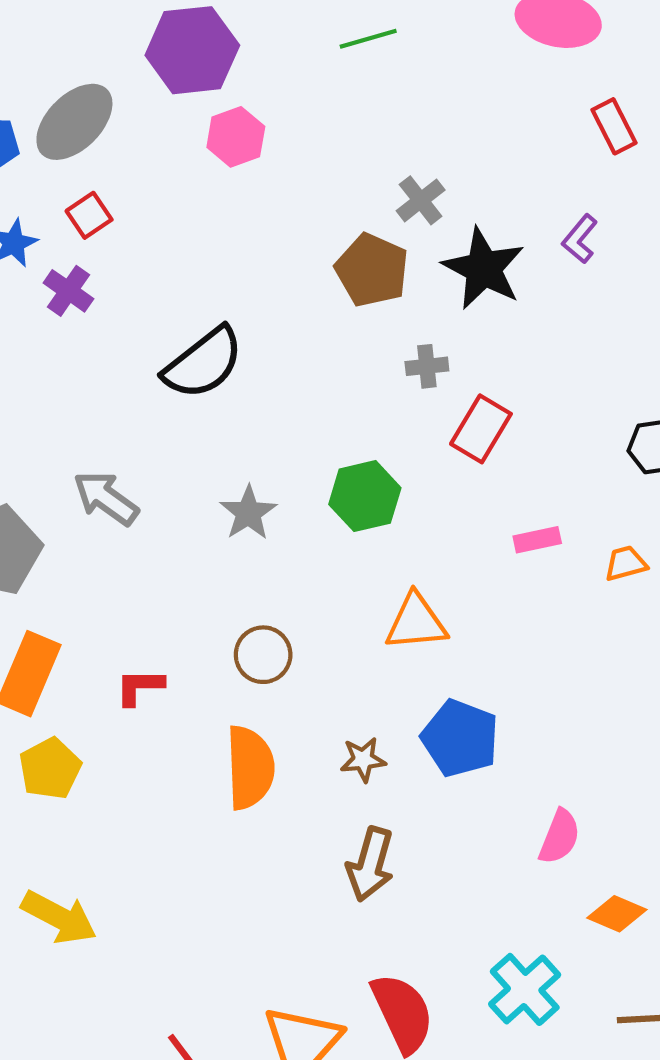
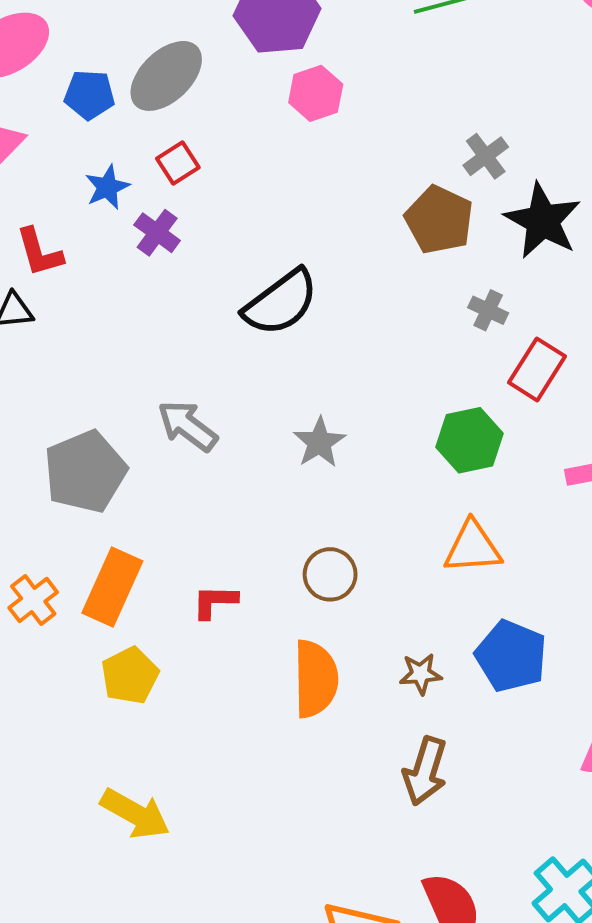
gray cross: (427, 366) -> (488, 310), turned 30
green hexagon: (365, 496) -> (469, 440), moved

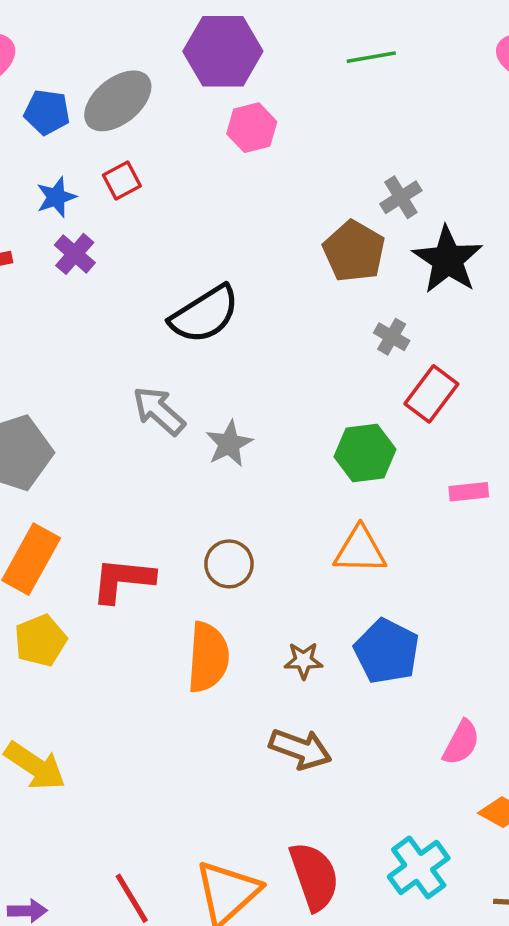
purple cross: (157, 233) -> (75, 254), moved
gray arrow: (187, 426) -> (159, 411), moved
red L-shape: (215, 602) -> (123, 580), size x1.5
brown arrow: (425, 771) -> (300, 749), turned -92

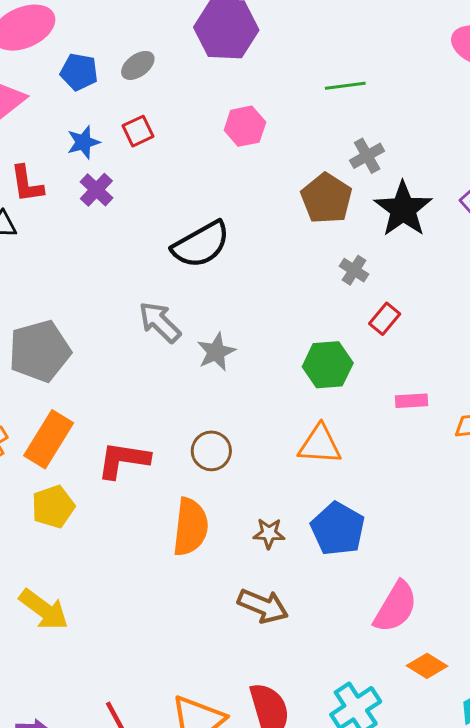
green line: (371, 57) -> (345, 86), moved
gray ellipse: (118, 101) -> (138, 65), size x0.6
pink hexagon: (252, 128) -> (245, 126), moved
red rectangle: (431, 394) -> (385, 319), size x0.7
pink semicircle: (461, 743) -> (396, 607), size x1.4

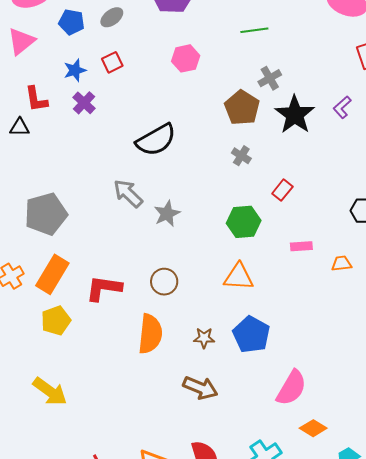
gray cross: (354, 270) -> (241, 156), moved

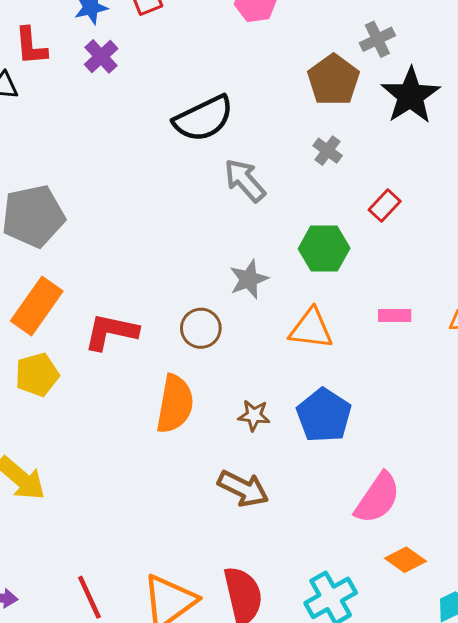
gray arrow: (128, 193) -> (245, 180), moved
gray star: (167, 214) -> (249, 279), moved
pink rectangle: (301, 246) -> (395, 315), moved

